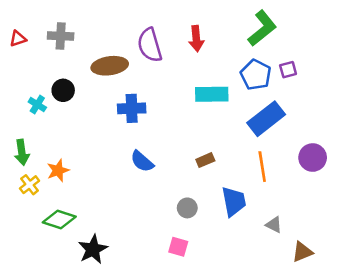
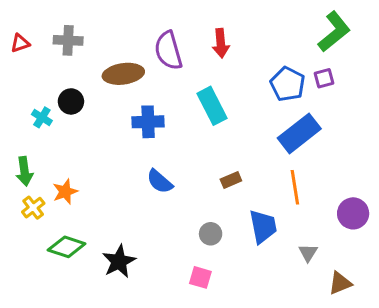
green L-shape: (262, 28) -> (334, 32), moved
cyan rectangle: (212, 94) -> (212, 106), moved, turned 64
purple circle: (313, 158) -> (353, 213), moved
gray triangle: (274, 225) -> (308, 253), turned 36
black star: (93, 249) -> (119, 261), moved

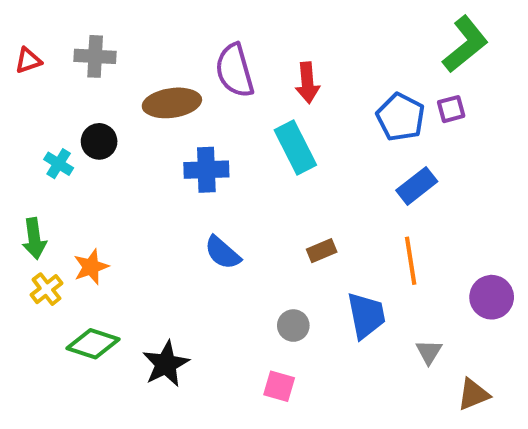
red arrow: (221, 43) -> (307, 83), moved
blue rectangle: (299, 133) -> (417, 186), size x0.7

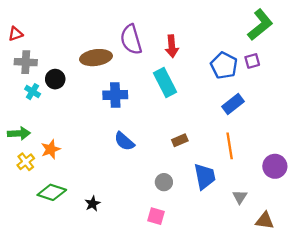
gray cross: (95, 56) -> (26, 62), moved
green arrow: (34, 239) -> (19, 133), turned -85
black star: (166, 364) -> (93, 204), size x0.6
brown triangle: (473, 394) -> (265, 221), turned 30

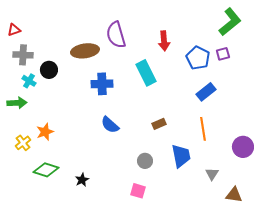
red arrow: (172, 46) -> (164, 41), moved
green arrow: (19, 133) -> (17, 103), moved

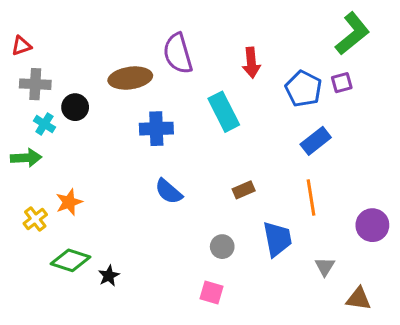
black star: (82, 180) -> (109, 276), moved

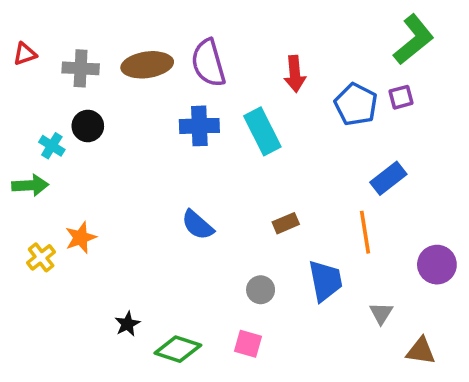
brown ellipse: (130, 78) -> (147, 65), moved
gray cross: (35, 84) -> (81, 68), moved
blue cross: (156, 129) -> (199, 126), moved
blue rectangle: (316, 141) -> (388, 178), moved
green diamond: (70, 260) -> (178, 349), moved

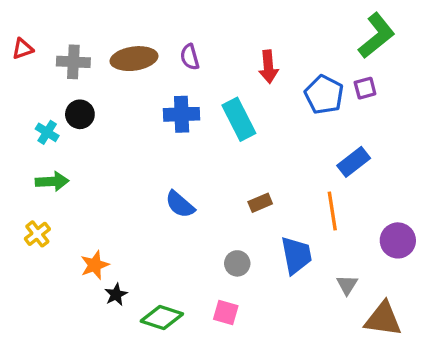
purple semicircle: (208, 63) -> (190, 57), size x0.6
green arrow: (30, 185) -> (52, 181), moved
orange star: (81, 238) -> (95, 265), moved
brown triangle: (421, 351) -> (383, 319), size x1.4

